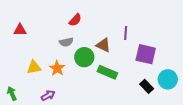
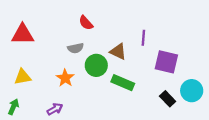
red semicircle: (75, 20) -> (86, 23), turned 96
red triangle: (20, 30) -> (23, 34), size x1.5
yellow triangle: (34, 67) -> (23, 77), moved
green arrow: (12, 93) -> (13, 107), turned 48

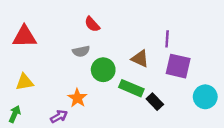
purple line: (143, 38) -> (167, 39), moved
brown triangle: (118, 52) -> (140, 59), moved
orange star: (65, 78) -> (77, 98), moved
black rectangle: (168, 99) -> (155, 102), moved

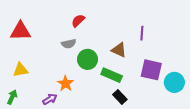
red semicircle: (92, 24) -> (78, 21), turned 88
purple square: (178, 66) -> (151, 70), moved
black rectangle: (155, 102) -> (120, 97), moved

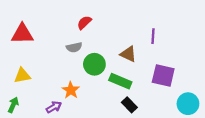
cyan circle: (174, 82) -> (188, 104), moved

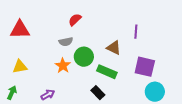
orange star: (71, 90) -> (63, 66), moved
cyan circle: (188, 104) -> (155, 92), moved
black rectangle: (129, 105) -> (98, 93), moved

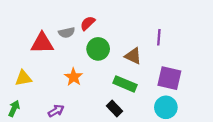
red triangle: (20, 30) -> (42, 43), moved
gray semicircle: (66, 42) -> (67, 33), moved
green circle: (84, 57) -> (98, 49), moved
cyan circle: (155, 92) -> (166, 107), moved

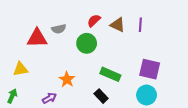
red semicircle: (88, 23) -> (94, 21), moved
purple line: (159, 37) -> (140, 25), moved
brown triangle: (133, 56) -> (118, 25), moved
orange star: (74, 77) -> (67, 79), moved

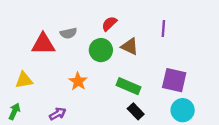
brown triangle: (118, 25) -> (130, 46), moved
orange star: (67, 79) -> (78, 81), moved
cyan circle: (147, 95) -> (183, 110), moved
black rectangle: (101, 96) -> (136, 111), moved

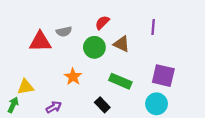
yellow triangle: (24, 80) -> (26, 87), moved
cyan circle: (183, 110) -> (157, 104), moved
black rectangle: (136, 111) -> (102, 105), moved

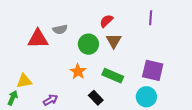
red semicircle: (102, 22) -> (106, 21), moved
purple line: (153, 27) -> (151, 18), moved
brown triangle: (122, 44) -> (114, 41), turned 35
orange star: (73, 77) -> (78, 71), moved

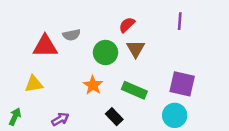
yellow triangle: (24, 81) -> (34, 84), moved

